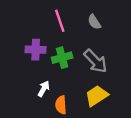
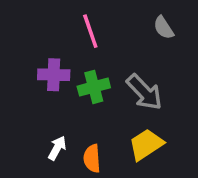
gray semicircle: (94, 22) -> (164, 28), moved
white arrow: (44, 89) -> (57, 148), moved

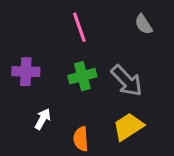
purple cross: (54, 75) -> (26, 72), moved
white arrow: (57, 148) -> (43, 119), moved

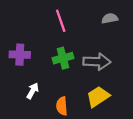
gray semicircle: (144, 24) -> (110, 18), turned 112
gray arrow: (127, 81) -> (97, 62), turned -44

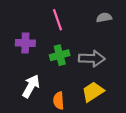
purple cross: (20, 55) -> (25, 43), moved
white arrow: (33, 91) -> (31, 86), size x1.5

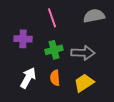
gray semicircle: (104, 18) -> (94, 16), size x1.5
orange semicircle: (59, 101) -> (55, 78), moved

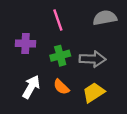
orange semicircle: (55, 78) -> (61, 87), turned -42

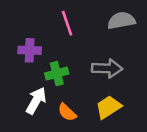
green cross: (60, 56) -> (57, 74), moved
orange semicircle: (61, 87) -> (67, 112), moved

